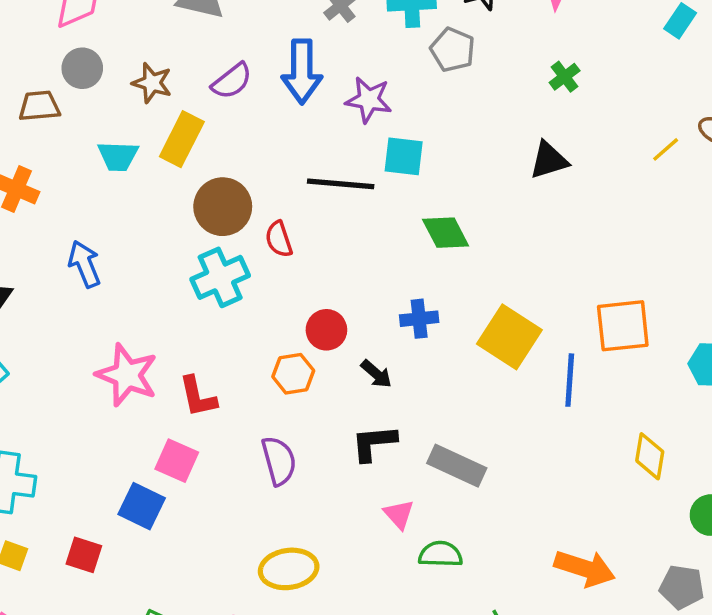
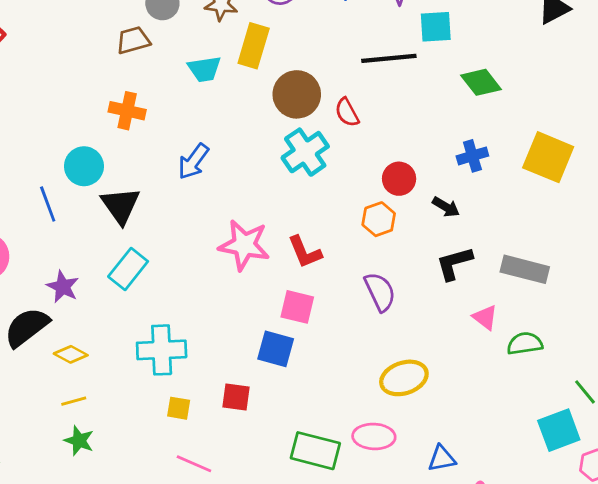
blue arrow: (85, 264) -> (193, 161), turned -111

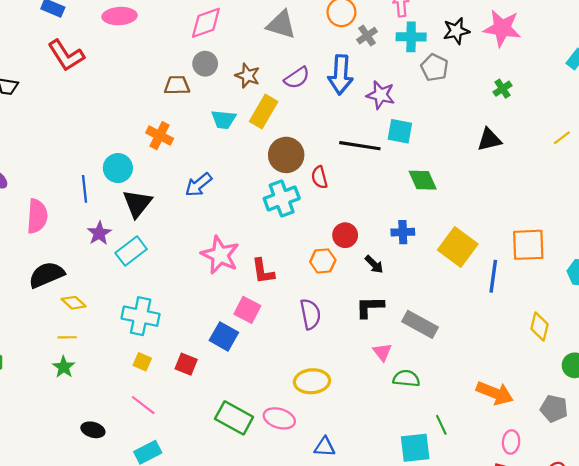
purple star: (63, 287) -> (99, 233), moved

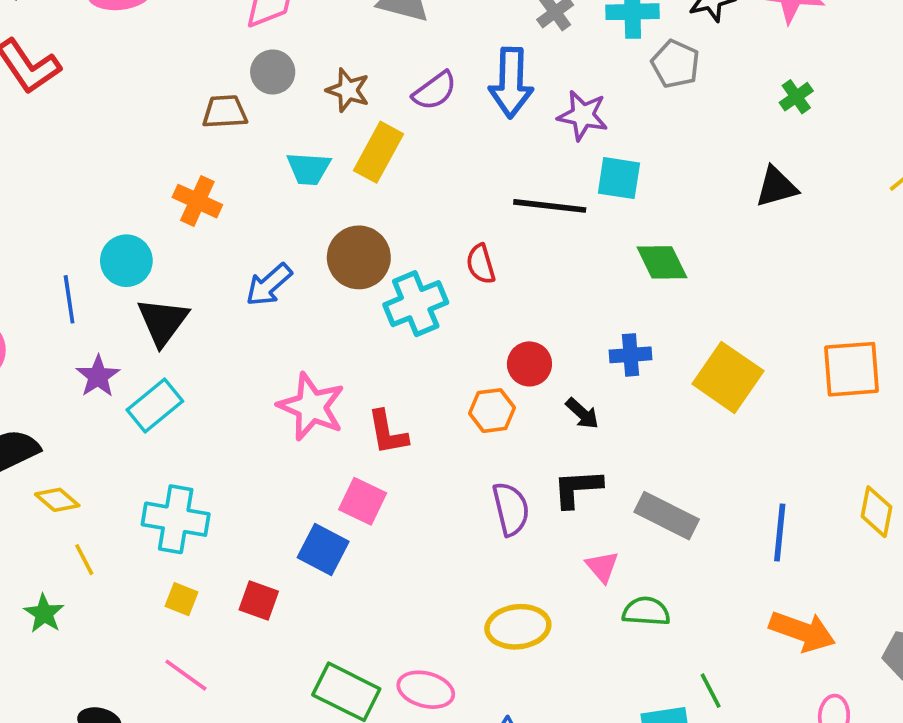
brown circle: (286, 155) -> (359, 257), moved
blue line: (493, 276) -> (780, 533), moved
purple semicircle: (310, 314) -> (511, 509), moved
yellow line: (67, 337) -> (84, 560), moved, turned 66
yellow ellipse: (312, 381) -> (518, 627), moved

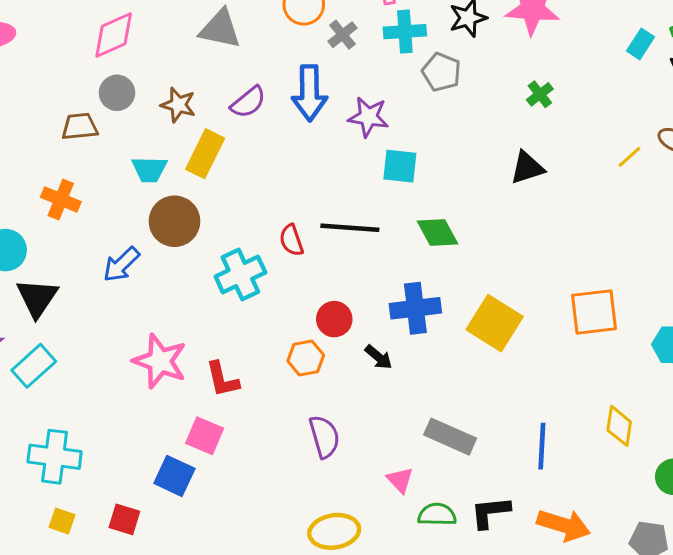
black line: (550, 206) -> (350, 228), moved
brown circle: (359, 257) -> (174, 221), moved
blue cross: (631, 355) -> (415, 308), size x1.5
black L-shape: (577, 488) -> (490, 512), moved

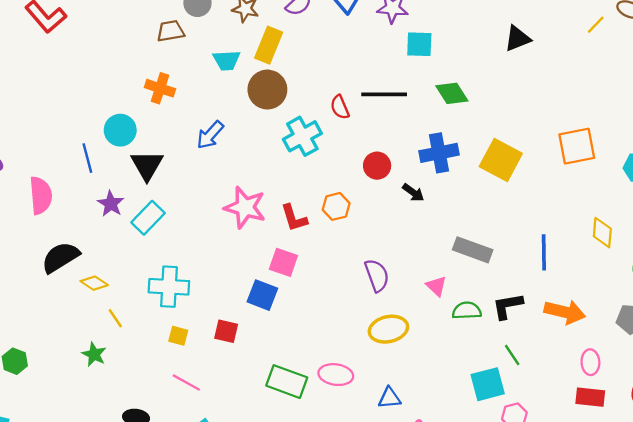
brown circle: (174, 221) -> (267, 90), moved
orange hexagon: (306, 358) -> (336, 206), moved
purple semicircle: (324, 437) -> (377, 275), moved

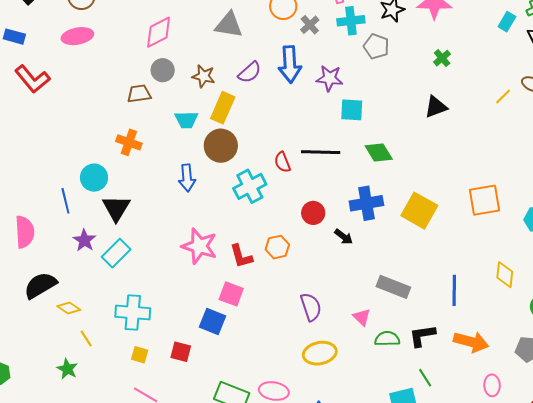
blue arrow: (210, 135) -> (187, 178), moved, turned -48

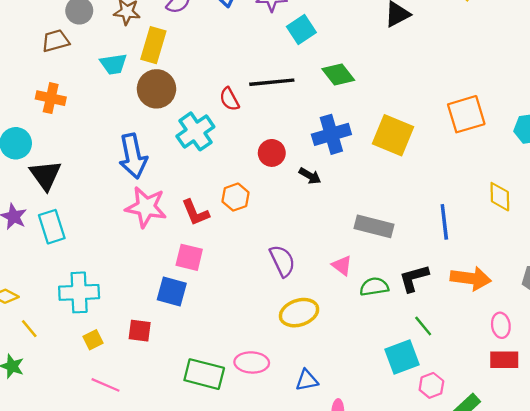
cyan square: (352, 110) -> (301, 29), turned -30
blue arrow: (187, 178) -> (133, 156), moved, size x1.4
cyan rectangle: (116, 253) -> (52, 227), turned -56
yellow square: (140, 355) -> (93, 340), turned -36

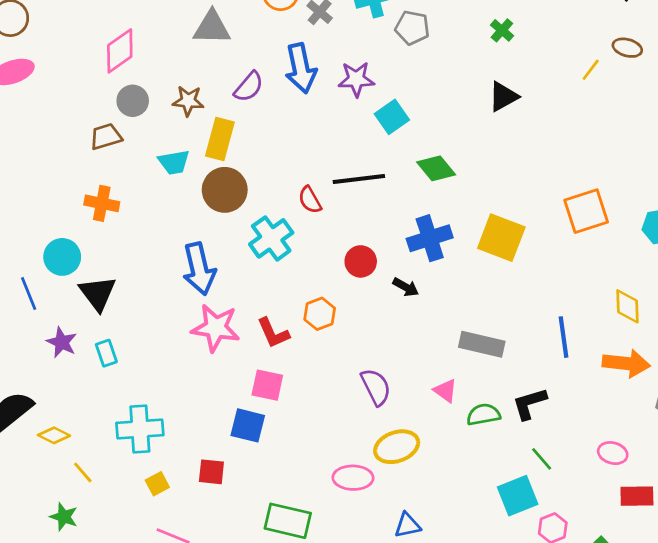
cyan rectangle: (52, 227) -> (106, 353), size x0.7
orange arrow: (471, 278) -> (626, 363), moved
pink ellipse: (501, 325) -> (613, 453), moved, turned -65
pink ellipse: (252, 362) -> (353, 478), moved

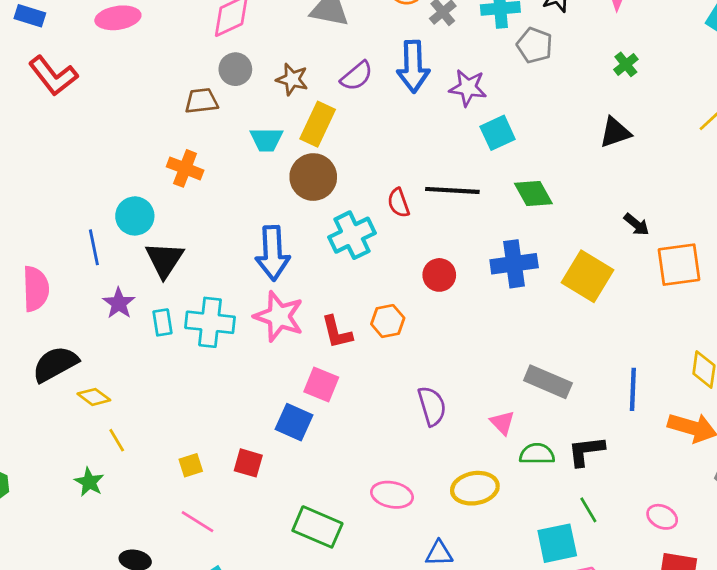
black arrow: (406, 287) -> (637, 224), moved
cyan cross: (140, 429) -> (210, 322), moved
yellow ellipse: (397, 447) -> (475, 488), moved

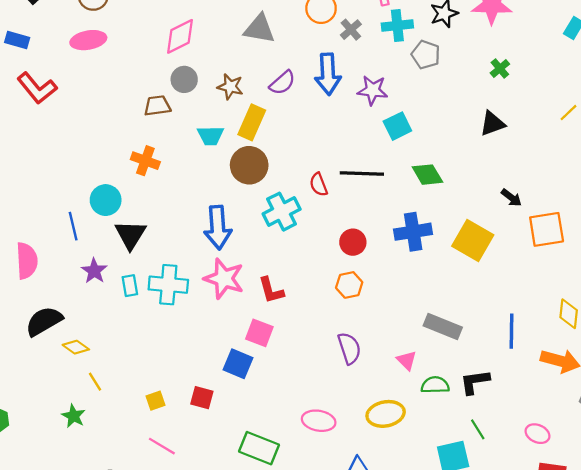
orange hexagon: (388, 321) -> (349, 285), moved

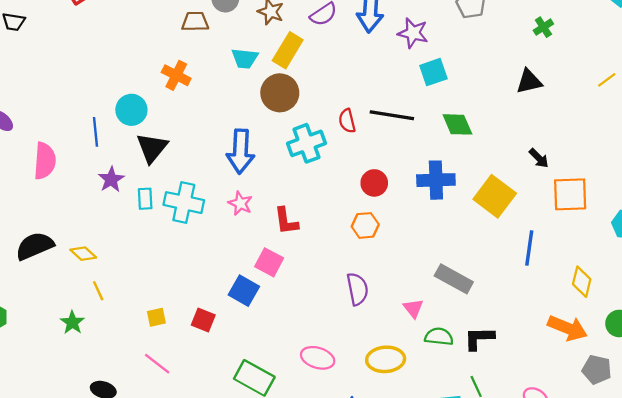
pink star: (224, 279) -> (240, 203), size x0.6
black semicircle: (44, 321) -> (35, 246), moved
blue line: (512, 331) -> (529, 248), moved

